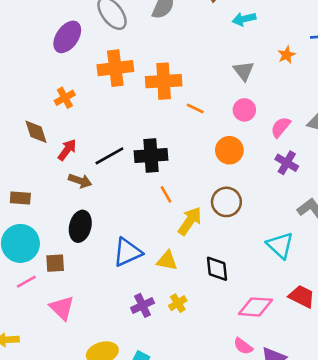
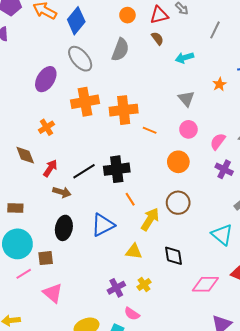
blue triangle: (127, 252) -> (103, 225), moved
pink semicircle: (243, 346) -> (132, 314), moved

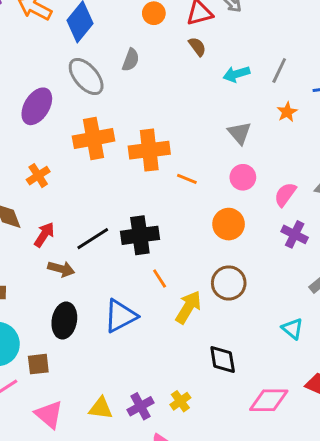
gray line: (215, 30) -> (279, 71), moved
gray semicircle: (120, 50) -> (131, 60), moved, size x0.7
cyan triangle: (222, 235) -> (292, 329), size x0.7
yellow triangle: (134, 251) -> (101, 408), moved

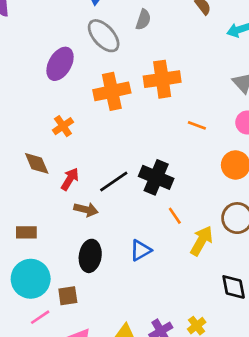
orange cross: (149, 150) -> (162, 79), moved
black cross: (140, 235) -> (156, 177), turned 32
blue triangle: (120, 316) -> (141, 250), size x0.7

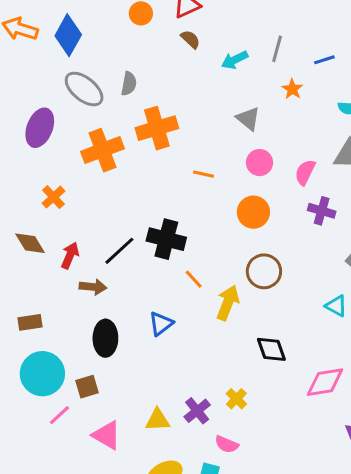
gray semicircle: (143, 20) -> (129, 84), moved

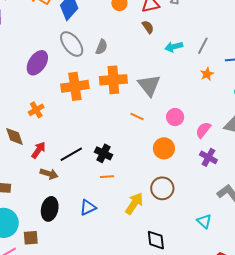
gray triangle: (248, 119) -> (149, 85), moved, size x1.4
black cross: (166, 239) -> (103, 153), size x0.7
orange line: (194, 279) -> (107, 177), moved, turned -64

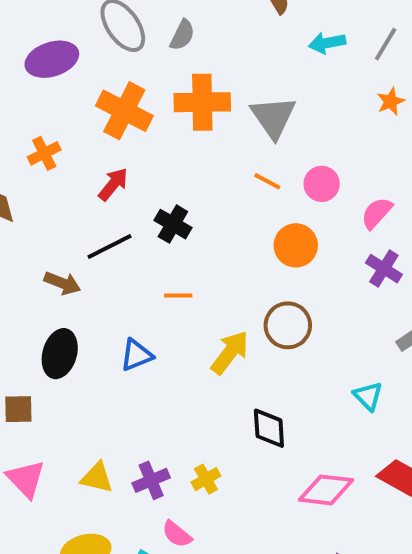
purple ellipse: (37, 63) -> (52, 59), turned 35
orange cross: (75, 86) -> (124, 111), turned 32
orange line: (137, 117) -> (267, 181), moved
red arrow: (39, 150) -> (113, 184), moved
black cross: (103, 153) -> (173, 224), moved

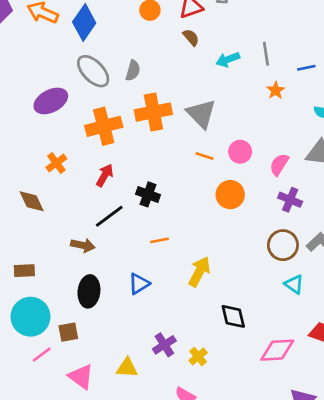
gray line: (386, 44) -> (266, 54), turned -30
orange cross: (124, 111) -> (104, 126), turned -32
brown circle: (288, 325) -> (283, 245), moved
purple cross: (151, 480) -> (164, 345), moved

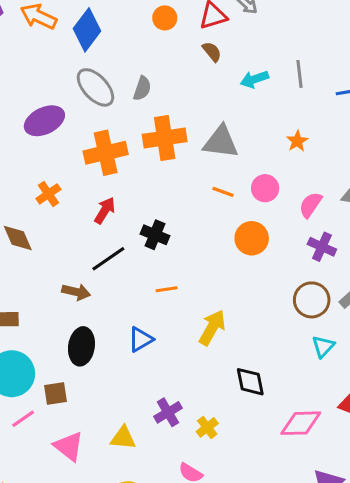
orange star: (276, 90) -> (297, 141), moved
gray triangle: (201, 114) -> (221, 142), turned -40
cyan triangle: (294, 284) -> (323, 347), turned 36

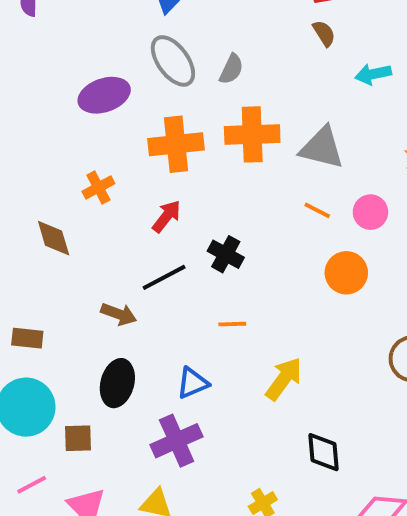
purple cross: (168, 412) -> (177, 441), moved, size x1.4
pink line: (23, 419) -> (32, 485), moved

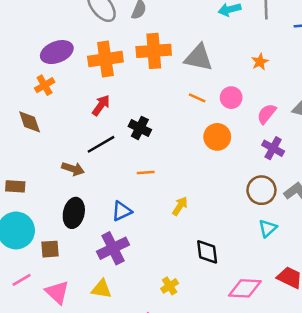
purple ellipse: (104, 95) -> (57, 52), moved
orange cross: (98, 187) -> (45, 85), moved
yellow arrow: (284, 379) -> (180, 206), size x0.7

